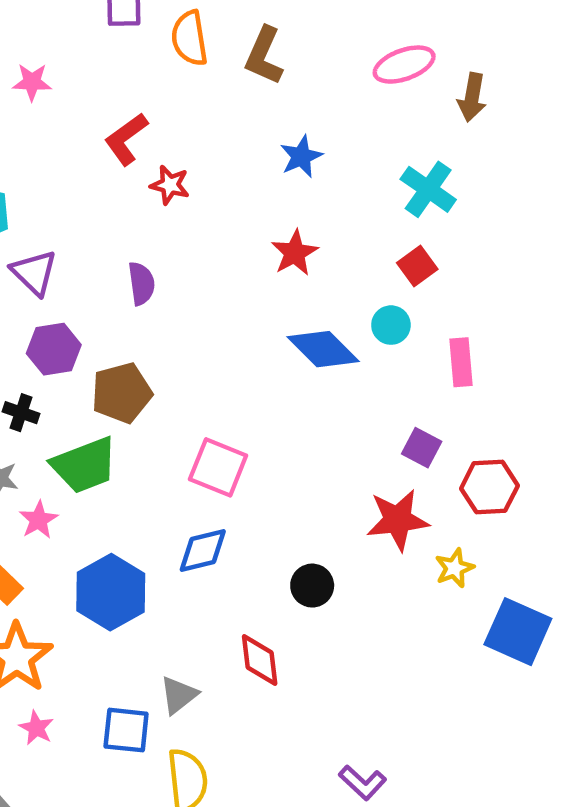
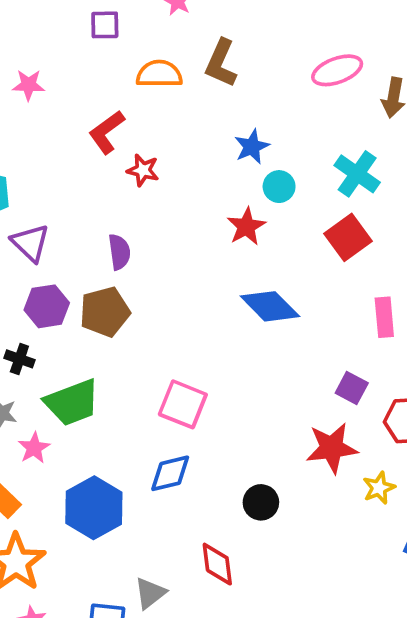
orange semicircle: (190, 38) -> (159, 74), moved, turned 99
red square: (417, 266) -> (348, 237), size x1.4
cyan circle: (391, 325) -> (279, 187), moved
brown pentagon: (122, 393) -> (105, 312), moved

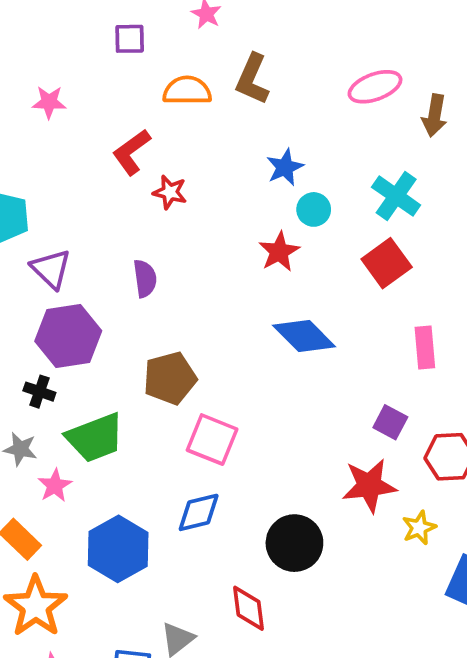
purple hexagon: (47, 306) -> (68, 336), size x1.4
brown pentagon: (105, 312) -> (170, 378), moved
black circle: (261, 502) -> (294, 543), size x1.5

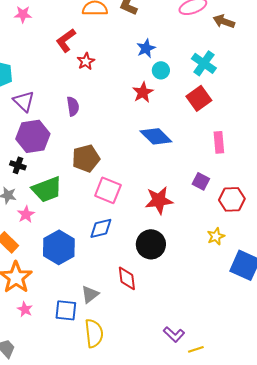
brown arrow: (434, 116) -> (224, 21), turned 100
red star: (170, 192) -> (86, 61), turned 30
red star: (369, 486) -> (159, 200), moved

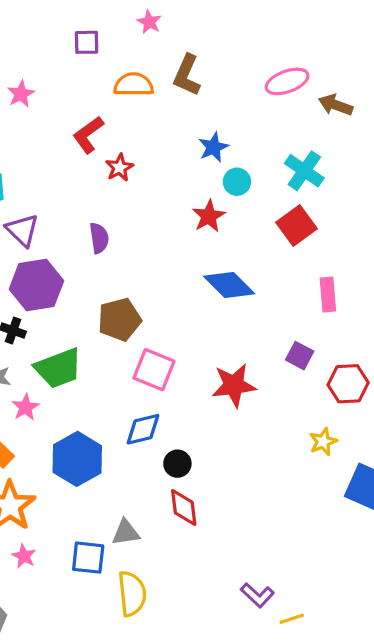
pink star: (23, 14) -> (21, 94), turned -30
black circle: (151, 244) -> (177, 464), moved, size x0.6
gray triangle: (90, 294) -> (126, 533), turned 30

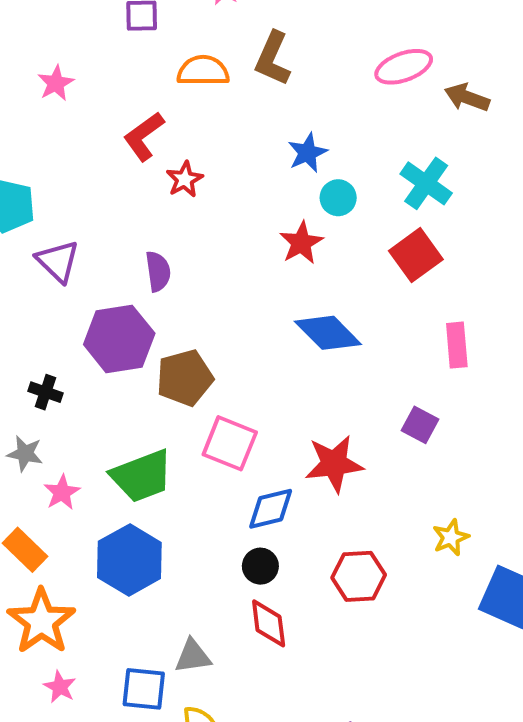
purple hexagon: (36, 285) -> (119, 339), moved
green trapezoid: (58, 368) -> (142, 476), moved
red hexagon: (348, 384) -> (359, 576), moved
blue diamond: (143, 429) -> (271, 509), moved

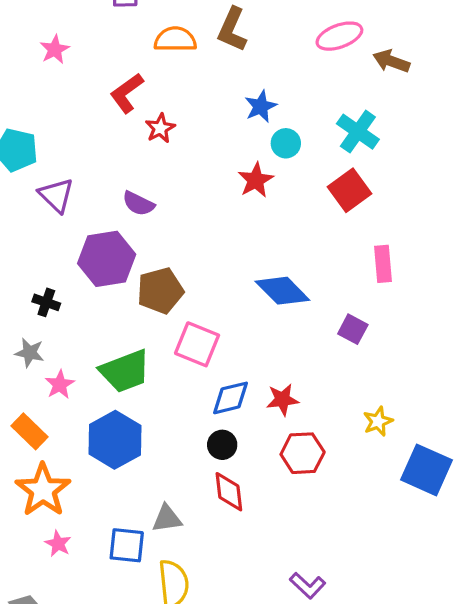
purple semicircle: (158, 271) -> (138, 204), turned 124
blue diamond: (328, 333) -> (282, 291), moved
red star: (334, 464) -> (282, 400), moved, size x0.7

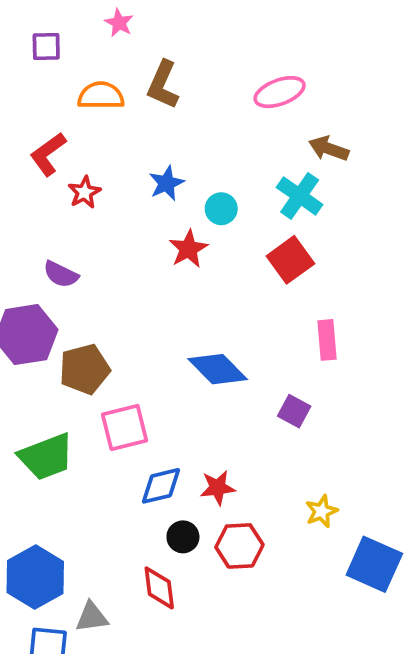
brown arrow: (391, 61) -> (329, 149), moved
blue star: (261, 106) -> (167, 183), moved
pink square: (197, 344) -> (125, 427), turned -36
blue hexagon: (115, 440) -> (35, 577), moved
black circle: (222, 445) -> (183, 537), moved

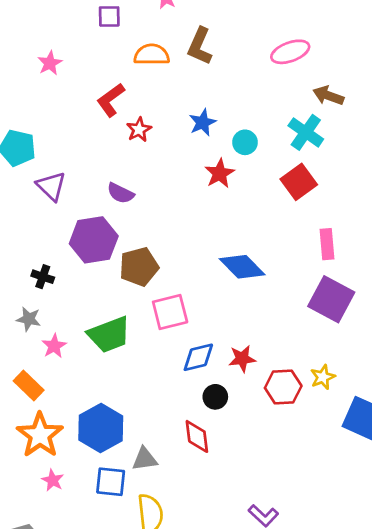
purple square: (294, 411) -> (331, 299), moved, size x1.8
red hexagon: (239, 546) -> (283, 387), moved

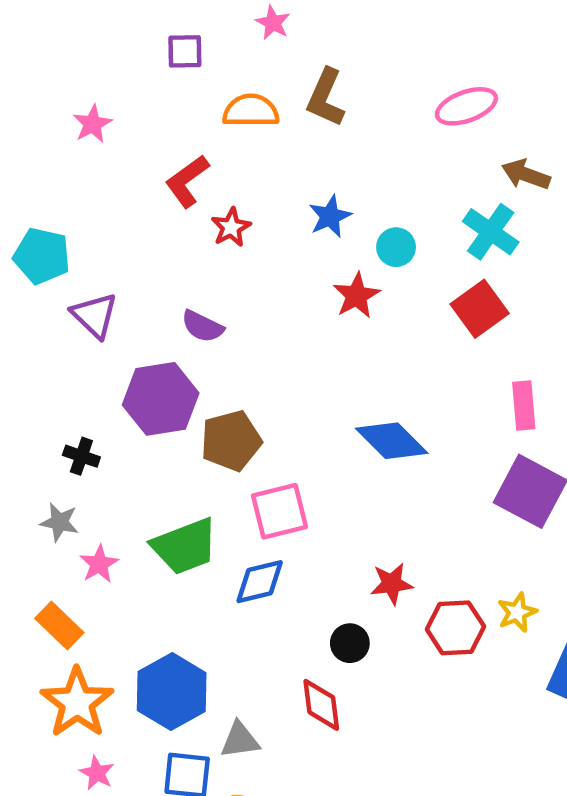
blue diamond: (198, 357) -> (260, 582), moved

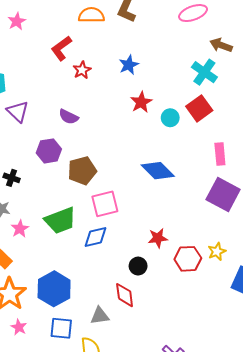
cyan circle: (396, 247) -> (170, 118), moved
purple hexagon: (161, 399) -> (49, 151), size x0.7
gray triangle: (240, 740) -> (100, 316), moved

